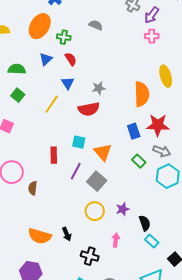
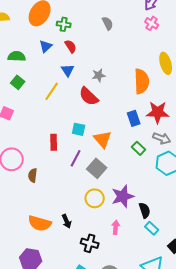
gray semicircle: (96, 25) -> (108, 23), moved, turned 40
pink cross: (152, 36) -> (152, 23), turned 32
red semicircle: (89, 109) -> (89, 96), turned 55
purple star: (123, 209) -> (123, 196), size x1.6

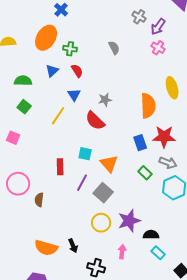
black semicircle: (145, 210) -> (151, 235), turned -70

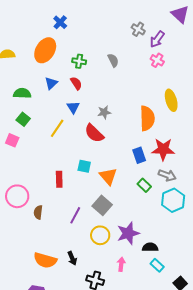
green cross: (70, 49) -> (79, 61), moved
pink square: (13, 138) -> (12, 140), moved
purple line: (82, 183) -> (75, 215), moved

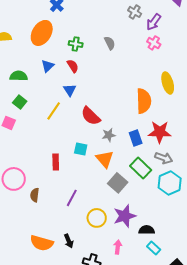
gray star: (104, 112) -> (109, 135), moved
green rectangle: (144, 185) -> (141, 168), size x1.5
gray square: (102, 205) -> (118, 183), moved

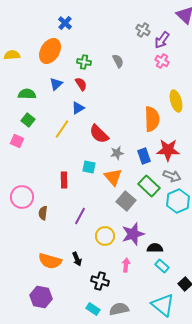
blue triangle: (70, 90) -> (78, 108), turned 32

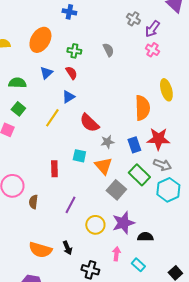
blue cross: (65, 23) -> (69, 12), moved, turned -32
cyan rectangle: (162, 266) -> (138, 265), moved

